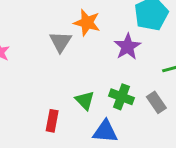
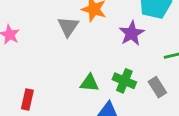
green triangle: (85, 100) -> (89, 83), turned -42
red rectangle: (52, 121) -> (27, 100), moved

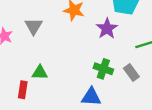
gray triangle: (68, 27) -> (34, 26), moved
green triangle: (89, 83) -> (40, 73), moved

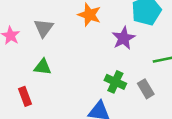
green triangle: (40, 73) -> (43, 67), moved
red rectangle: (23, 90) -> (25, 96), turned -35

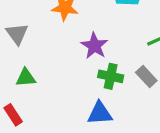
purple star: (124, 38) -> (94, 46), moved

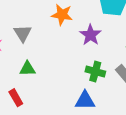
purple star: (94, 46) -> (90, 35), moved

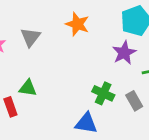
purple star: (90, 35) -> (124, 53), moved
green triangle: (27, 69) -> (28, 88), moved

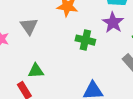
green cross: (103, 93) -> (85, 40), moved

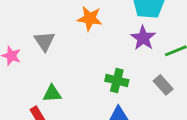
green cross: (85, 40) -> (117, 81), moved

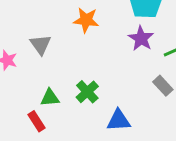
green cross: (117, 81) -> (87, 92), moved, turned 35

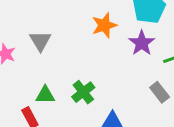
orange star: (86, 20) -> (104, 25), moved, turned -30

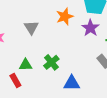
gray triangle: (40, 41) -> (31, 27), moved

